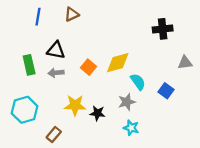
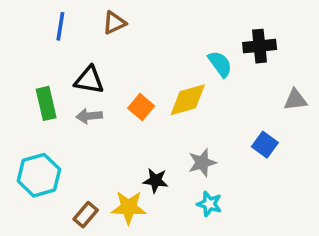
cyan semicircle: (138, 82) -> (220, 64), moved
yellow star: (75, 105) -> (129, 207), moved

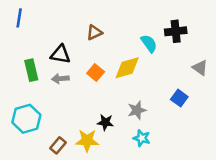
brown triangle: (114, 23) -> (94, 33), moved
blue line: (60, 26) -> (19, 18), moved
gray triangle: (295, 100) -> (200, 68), turned 42

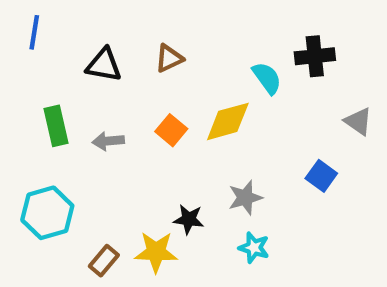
black triangle: (60, 54) -> (104, 65), moved

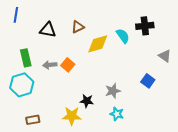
yellow diamond: (228, 121) -> (98, 44), moved
orange square: (171, 130) -> (68, 65), moved
cyan hexagon: (47, 213) -> (22, 85), moved
brown rectangle: (104, 261) -> (33, 120), moved, turned 40

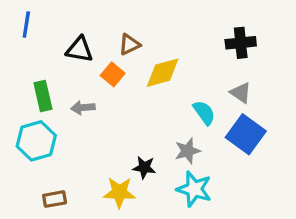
cyan semicircle: (123, 36) -> (204, 113), moved
gray triangle: (165, 56) -> (241, 93), moved
orange square: (68, 65) -> (113, 74), moved
blue square: (148, 81) -> (246, 134), size x1.6
cyan star: (117, 114) -> (194, 189), size x1.5

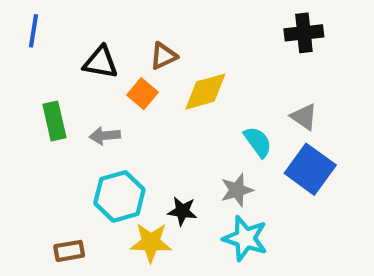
black cross: (241, 43) -> (304, 33), moved
cyan hexagon: (36, 141) -> (119, 196), moved

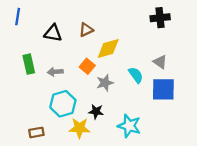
orange square: (142, 94) -> (87, 66), moved
blue square: (310, 169) -> (163, 89), turned -35
gray star: (237, 190) -> (105, 83), moved

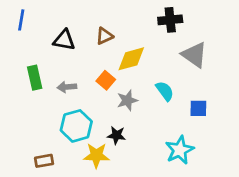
black cross: (160, 18) -> (170, 20), moved
gray triangle: (160, 62) -> (194, 55), moved, size x1.5
blue square: (163, 89) -> (198, 108), size x0.6
cyan star: (129, 126) -> (180, 150), moved, turned 30

